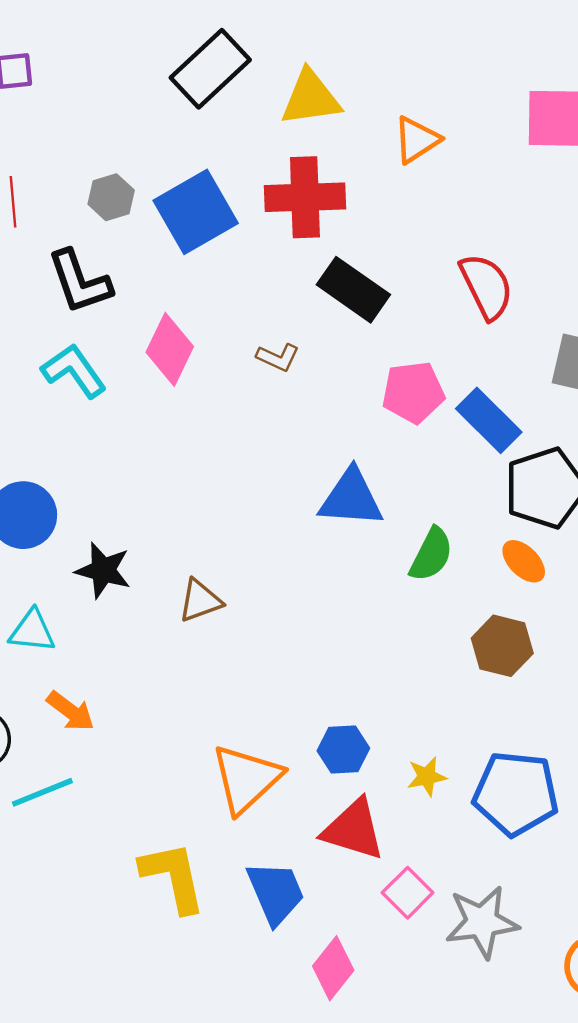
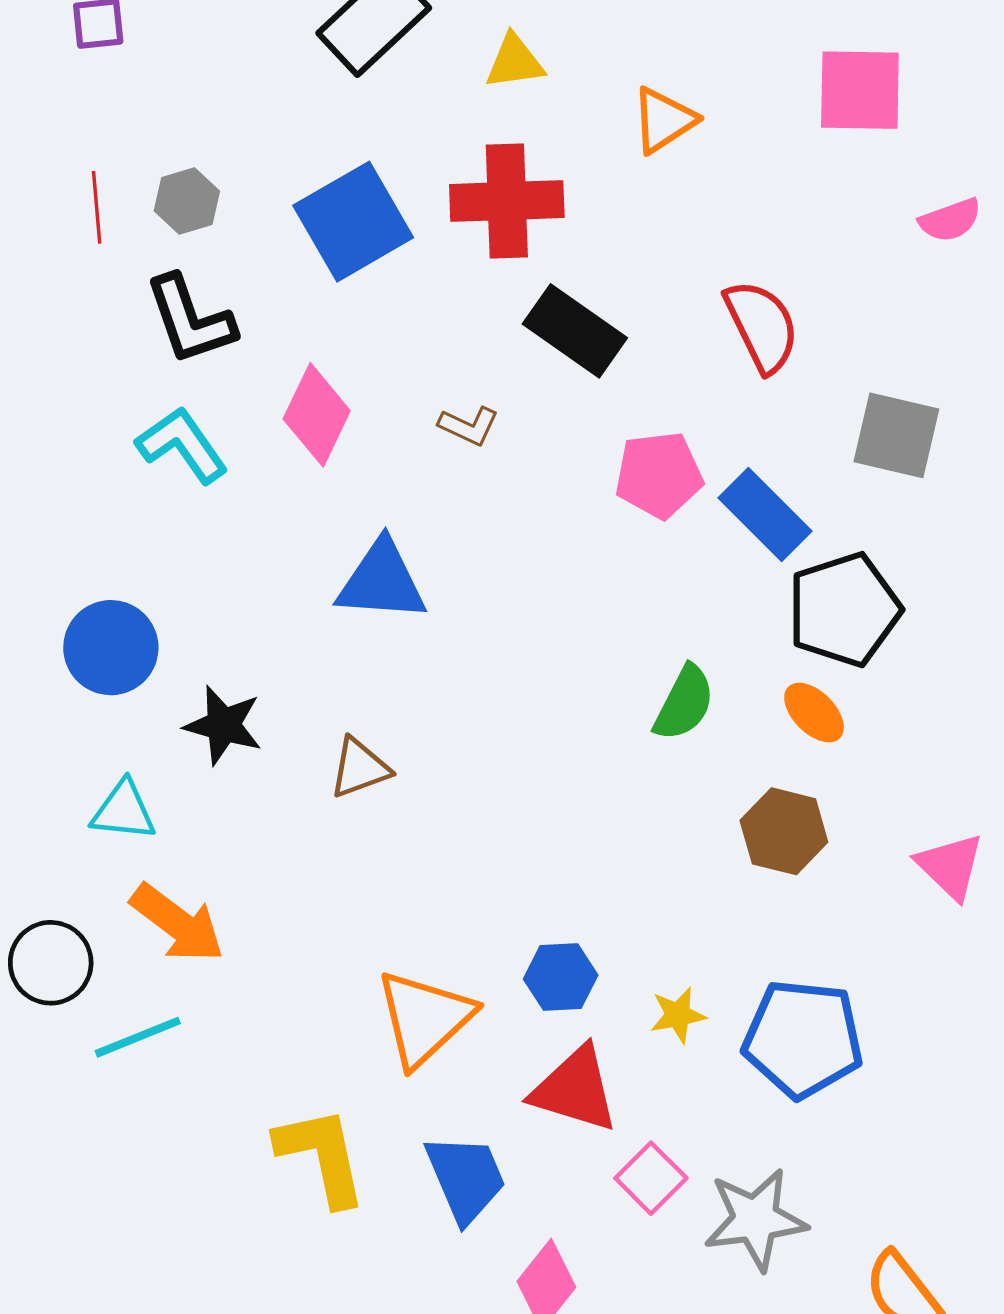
yellow triangle: (311, 98) -> (515, 62), size x0.7
gray hexagon: (111, 197) -> (187, 201), moved
blue triangle: (351, 498) -> (382, 581), moved
orange arrow: (71, 711) -> (177, 923), size x1.4

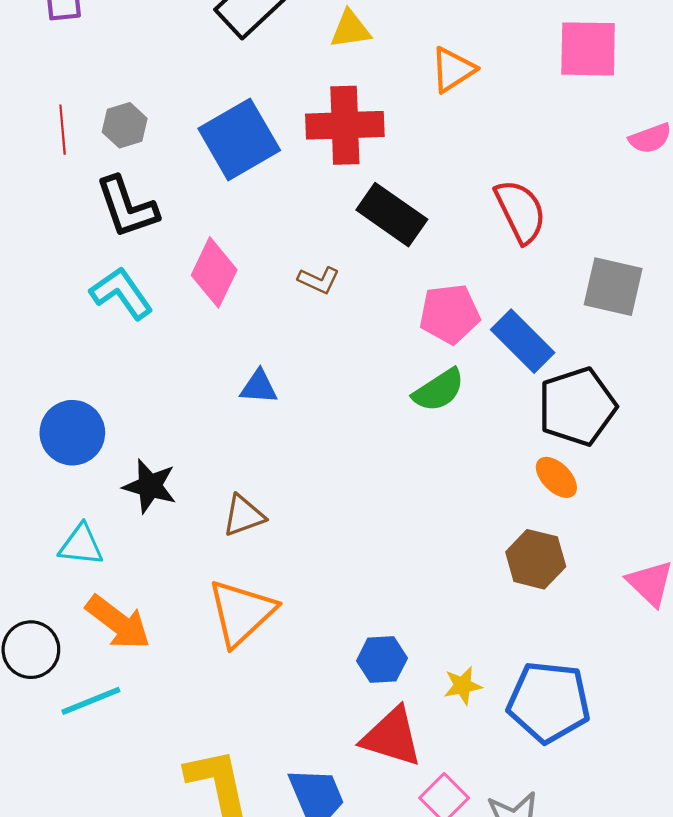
blue triangle: (382, 581) -> (259, 387), size x0.6
green semicircle: (684, 703) -> (439, 390), moved, turned 30
orange triangle: (424, 1018) -> (241, 613), moved

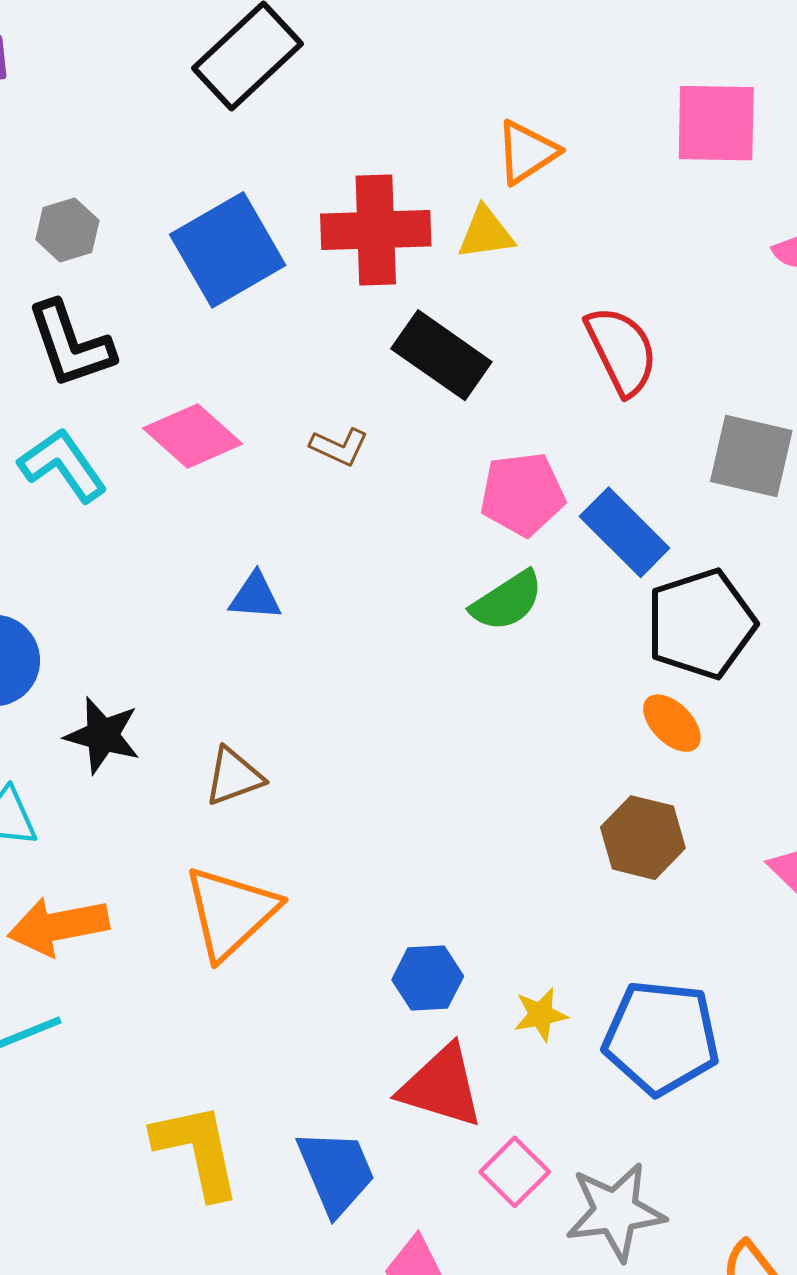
yellow triangle: (350, 29) -> (486, 233), moved
pink diamond: (214, 272) -> (193, 436), turned -74
orange arrow: (118, 622) -> (58, 926), turned 132

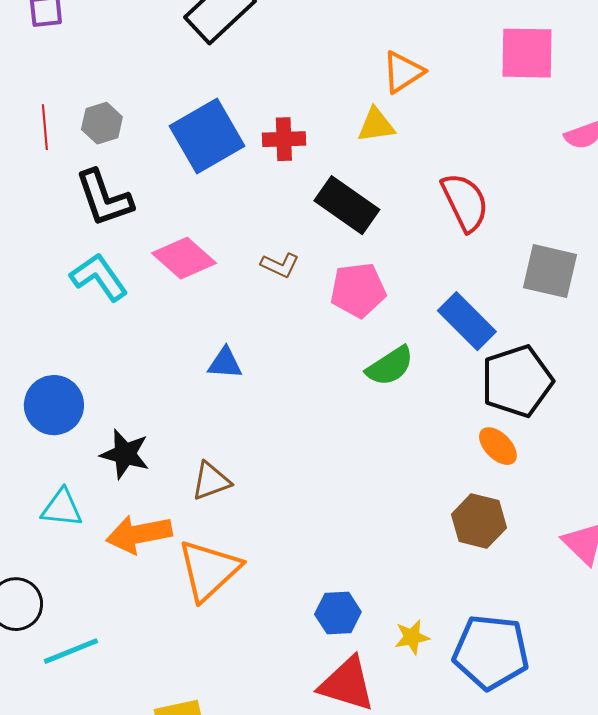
red cross: (376, 230) -> (284, 139), moved, size x0.6
pink pentagon: (522, 494) -> (358, 290), moved
orange arrow: (58, 926) -> (139, 534), moved

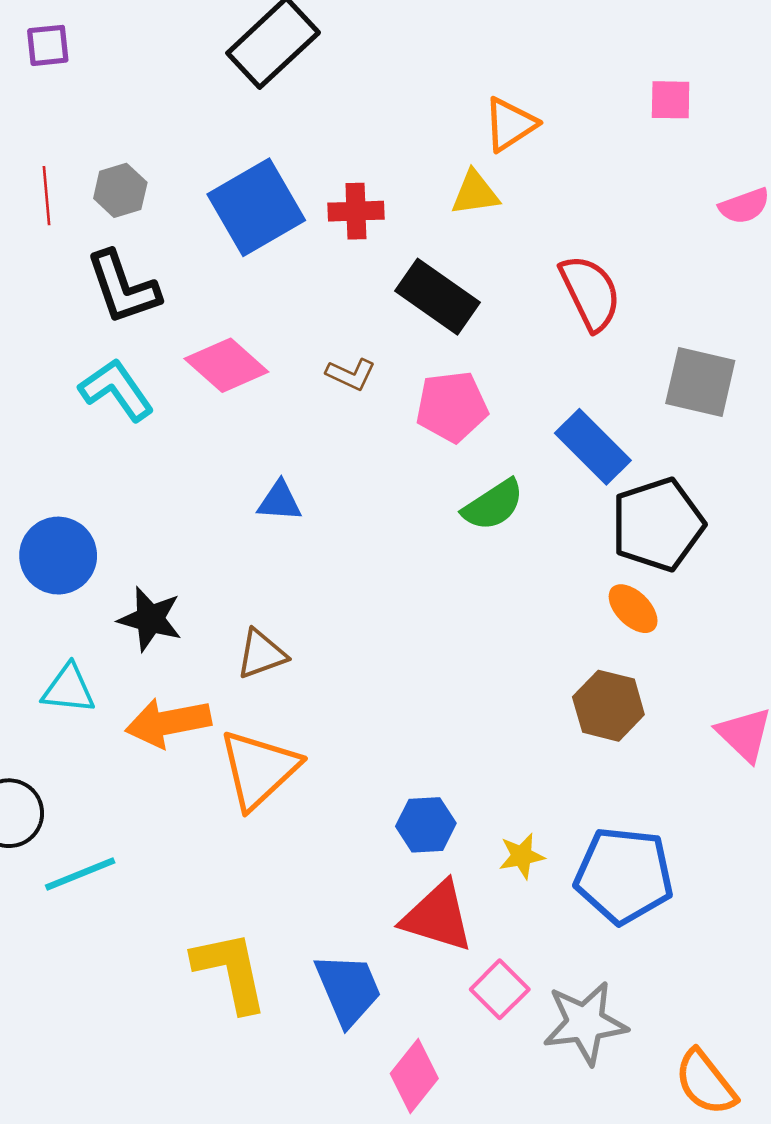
pink square: (527, 53) -> (671, 100), size x0.6

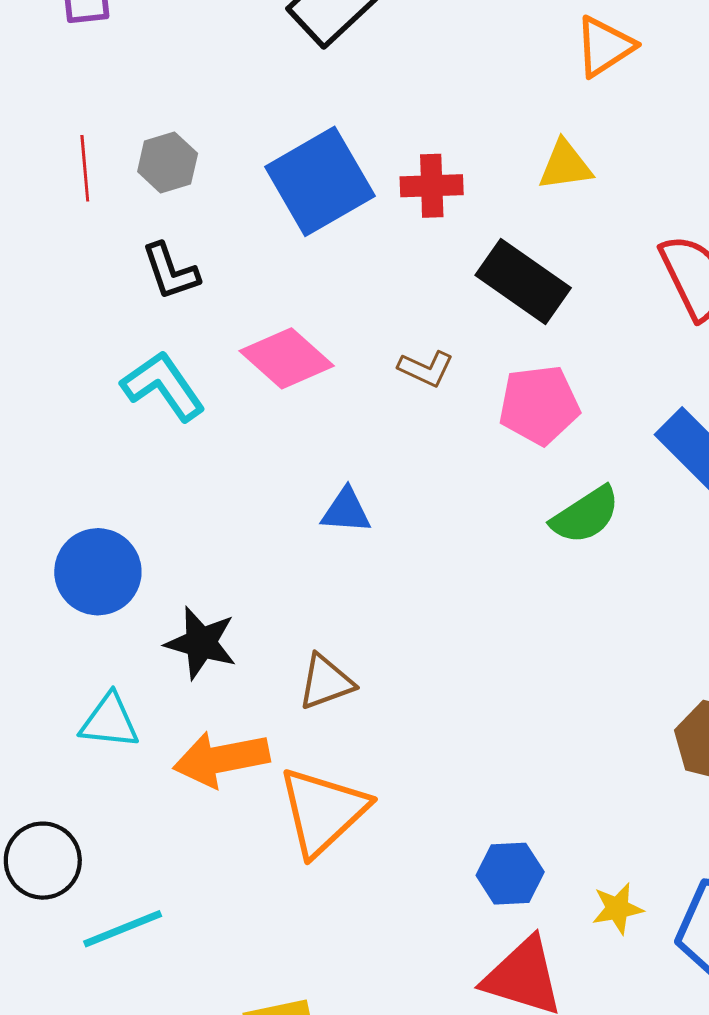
orange triangle: (510, 124) -> (604, 46), moved
black L-shape: (123, 288) -> (170, 271), size x0.7

